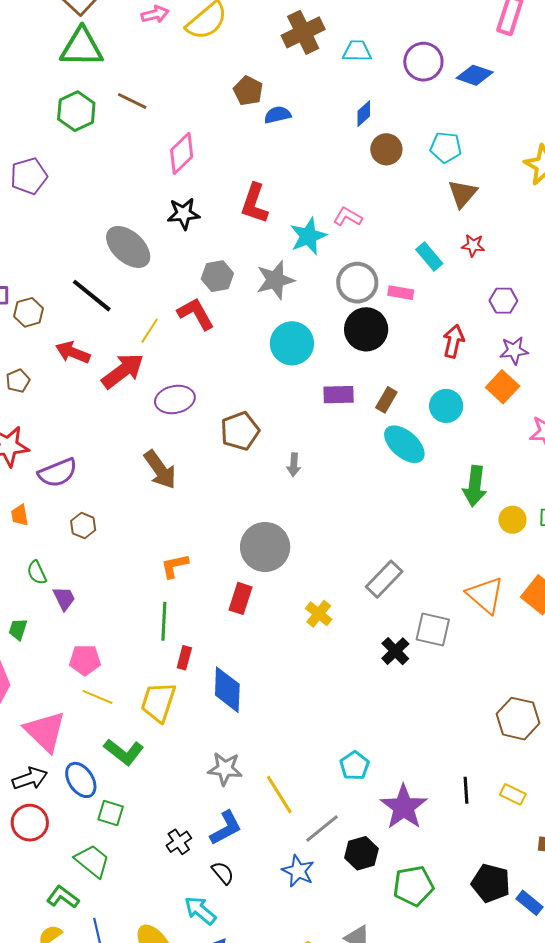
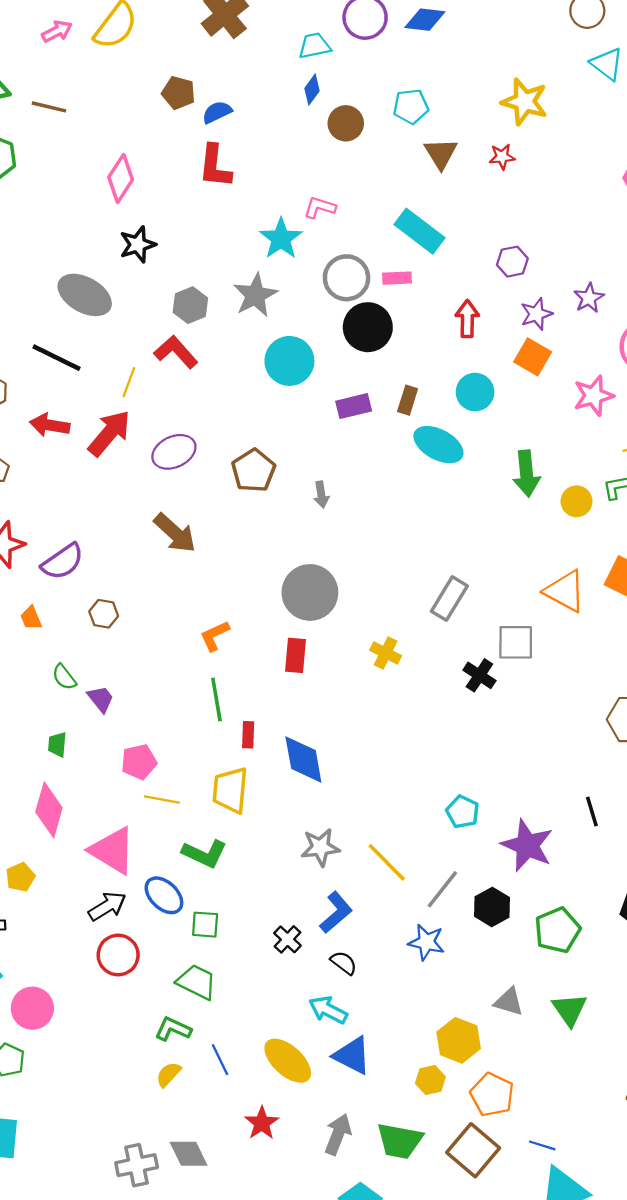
cyan trapezoid: (357, 51) -> (314, 46), moved
brown line: (132, 101) -> (49, 107), moved
red L-shape: (254, 203) -> (215, 166), moved
red star: (473, 245) -> (502, 157), moved
cyan rectangle: (429, 256) -> (420, 231), size x1.5

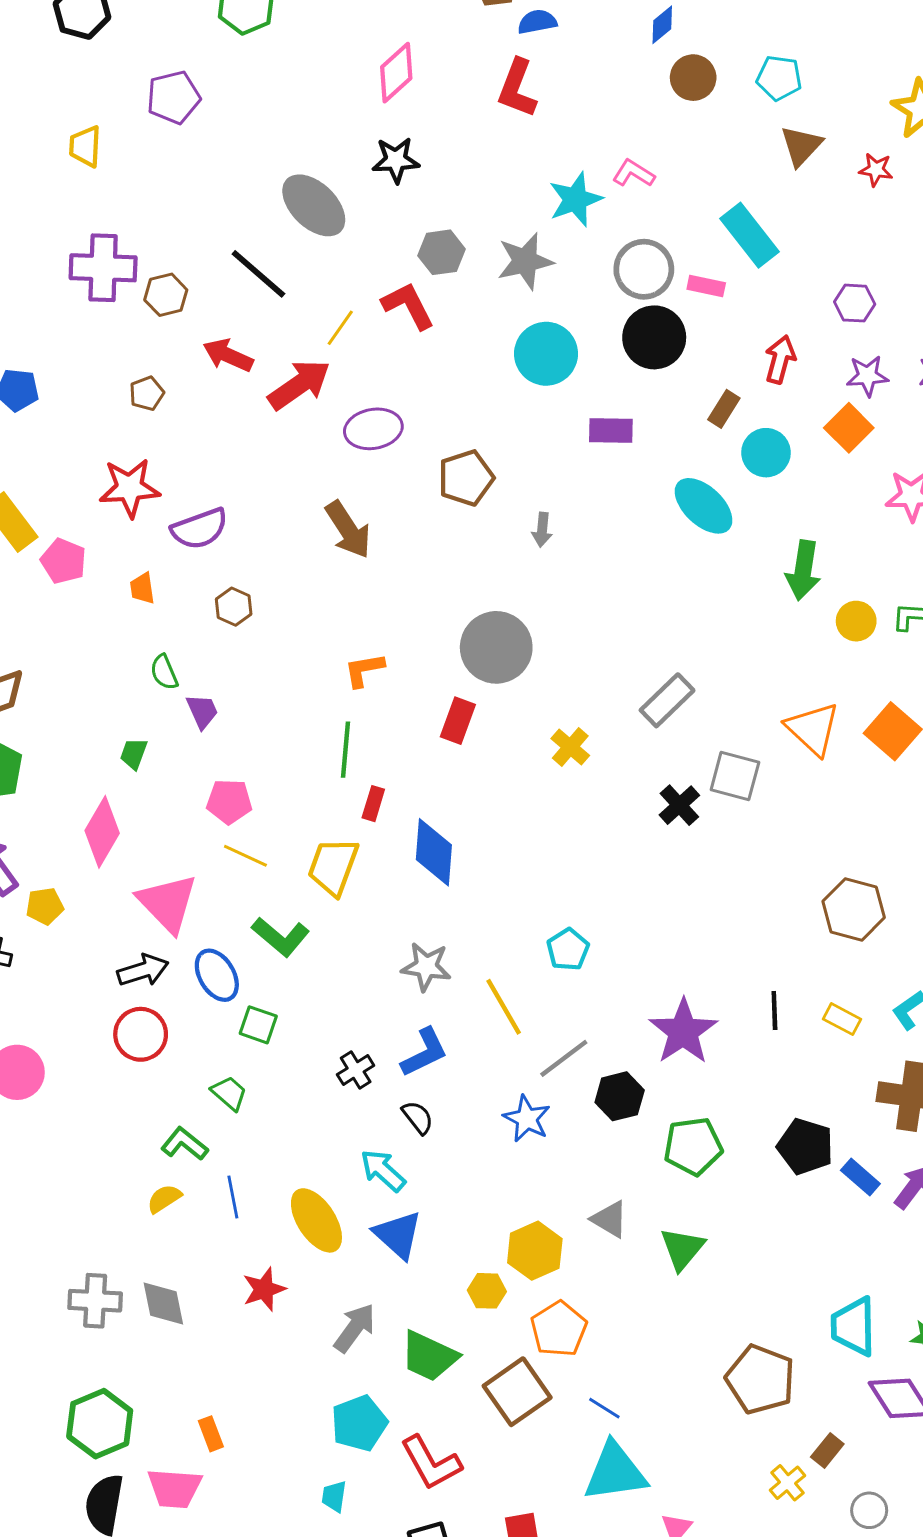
brown rectangle: (408, 400) -> (724, 409), moved
cyan pentagon: (463, 812) -> (568, 949), moved
green trapezoid: (197, 982) -> (229, 1093), size x0.7

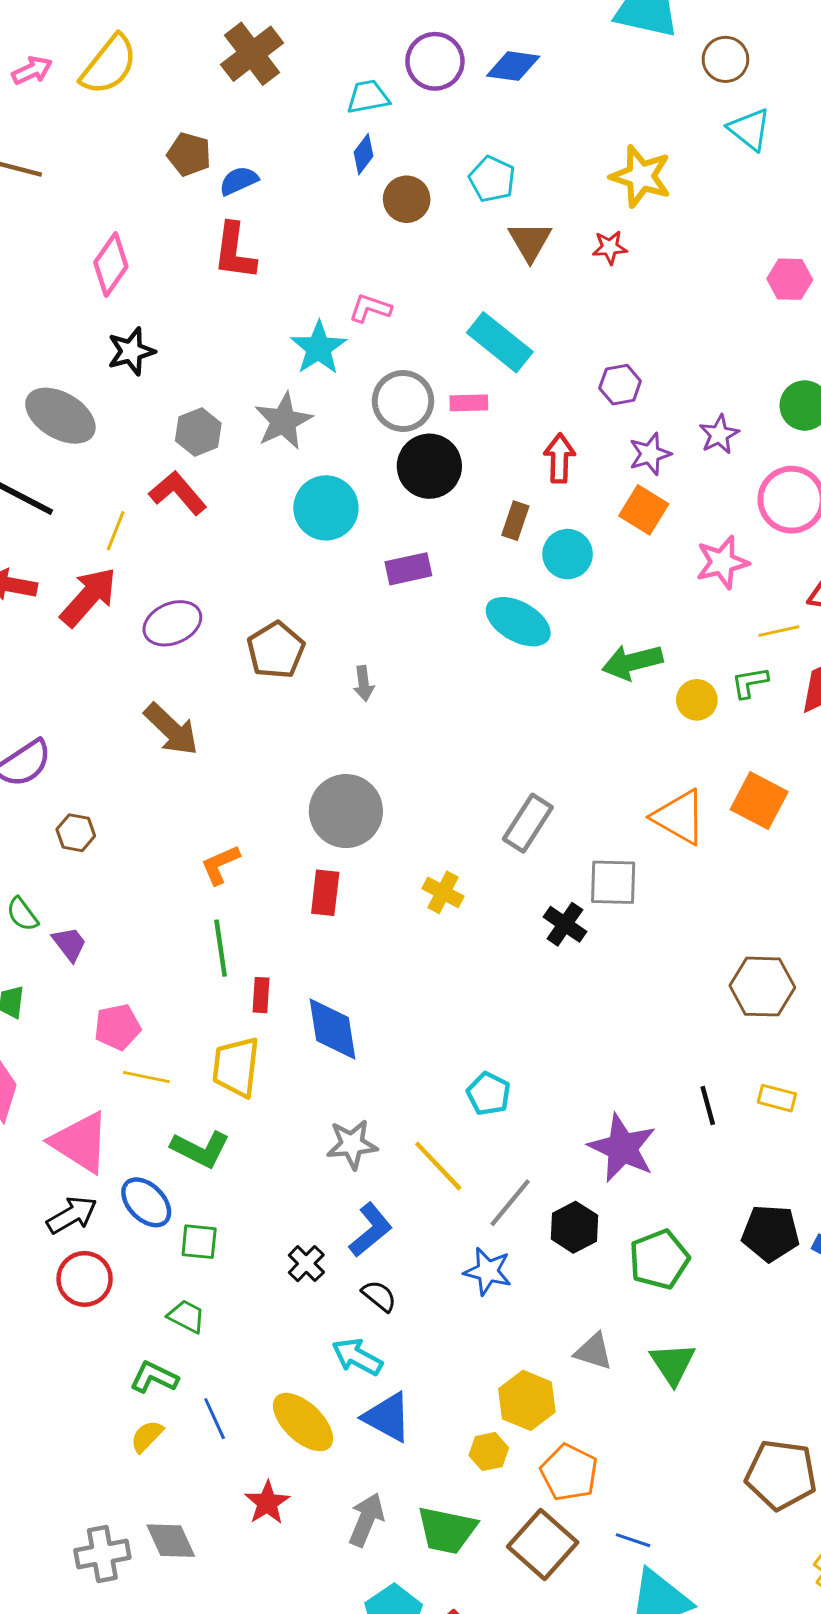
cyan pentagon: (779, 78) -> (492, 179), turned 30
green arrow: (803, 570) -> (632, 662), turned 80

